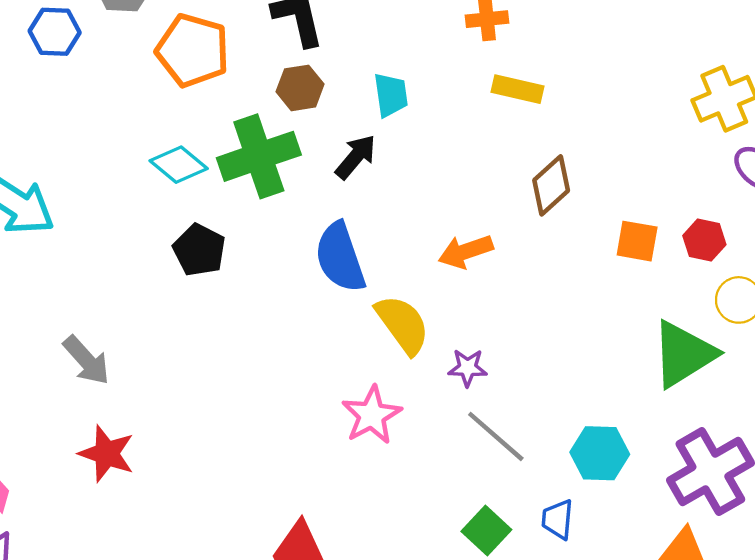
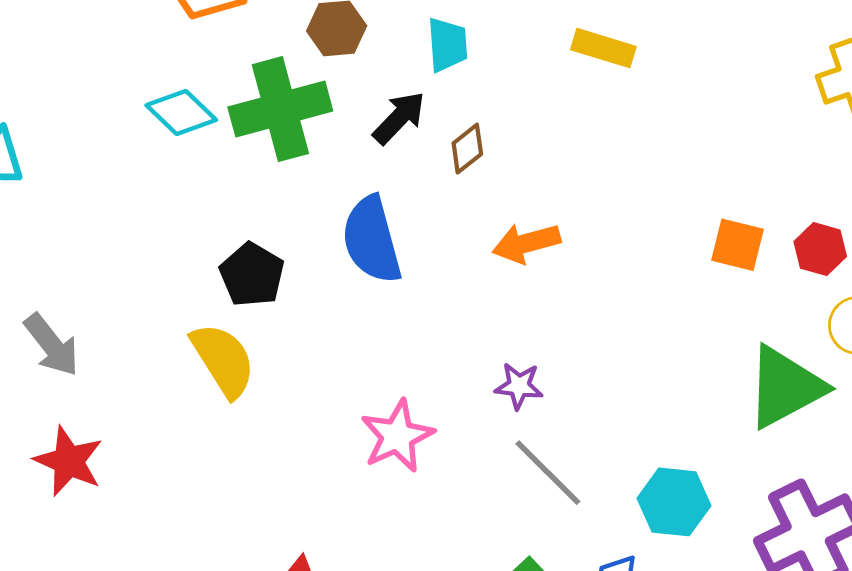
brown diamond: (551, 185) -> (467, 149), moved, size x0.7
black pentagon: (199, 250) -> (252, 275), moved
yellow semicircle: (403, 324) -> (223, 360), moved

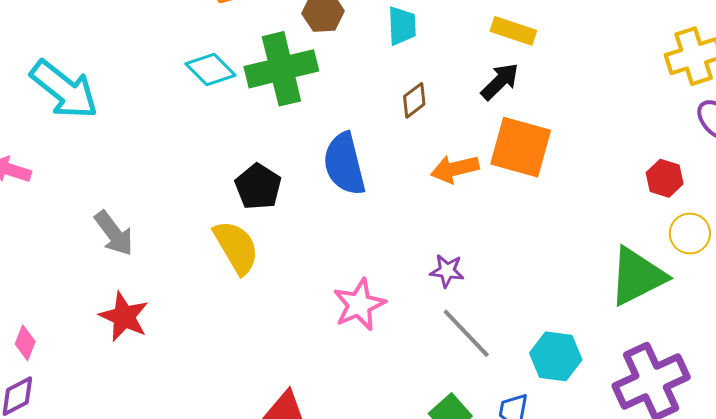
black arrow: (399, 118) -> (500, 81), moved
orange square: (738, 245) -> (521, 147), moved, size x1.6

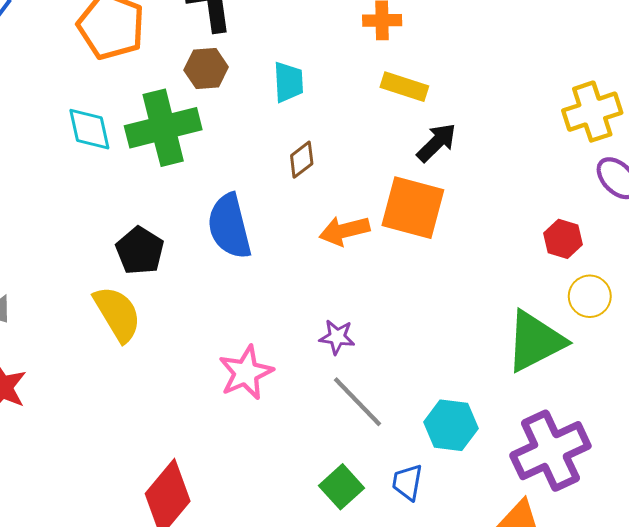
cyan diamond: (211, 70) -> (89, 129), turned 33
black arrow: (500, 81) -> (437, 143), moved

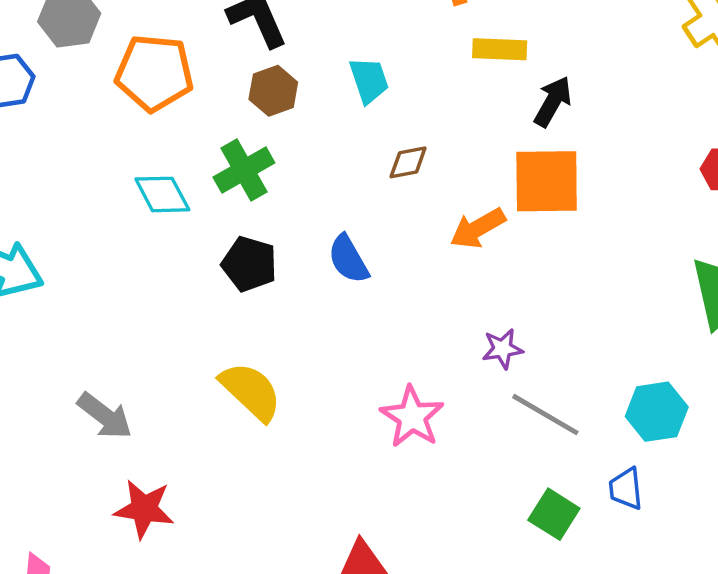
green cross: (163, 128) -> (244, 170), size x0.7
brown diamond: (302, 160) -> (408, 162), turned 42
blue semicircle: (229, 226) -> (348, 259), size x0.7
black pentagon: (140, 251) -> (249, 264), moved

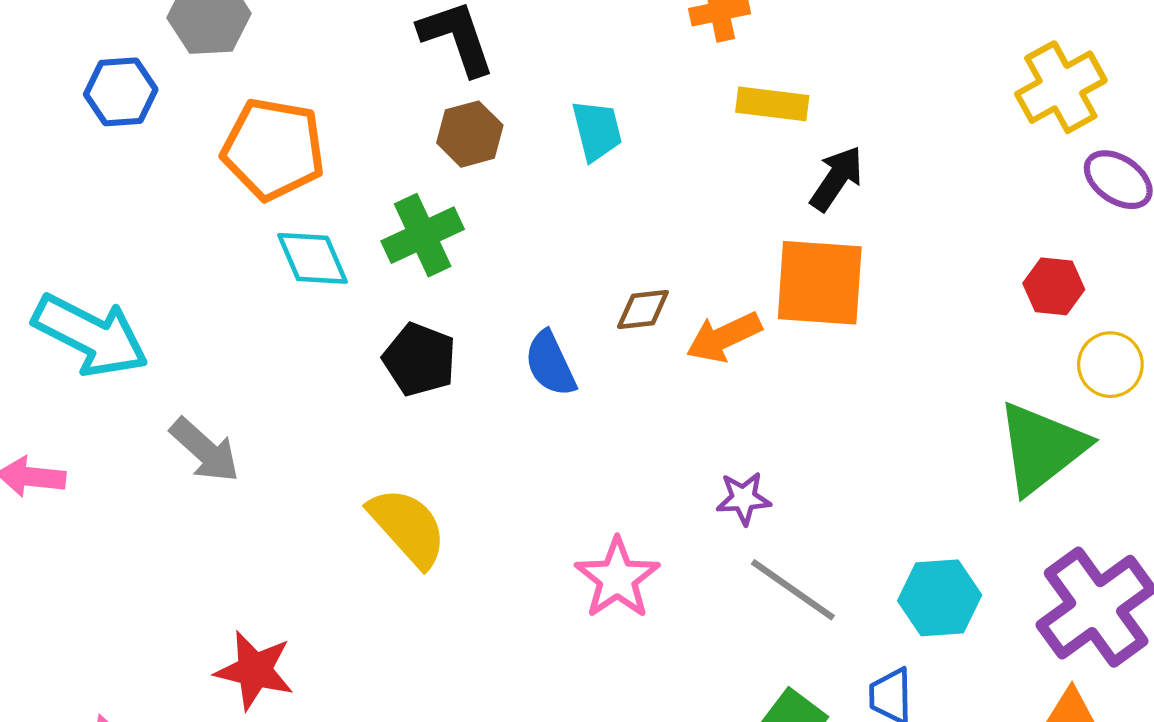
orange pentagon: (154, 73) -> (273, 149), moved
brown diamond: (408, 162) -> (643, 310), moved
gray arrow: (105, 416) -> (205, 450), moved

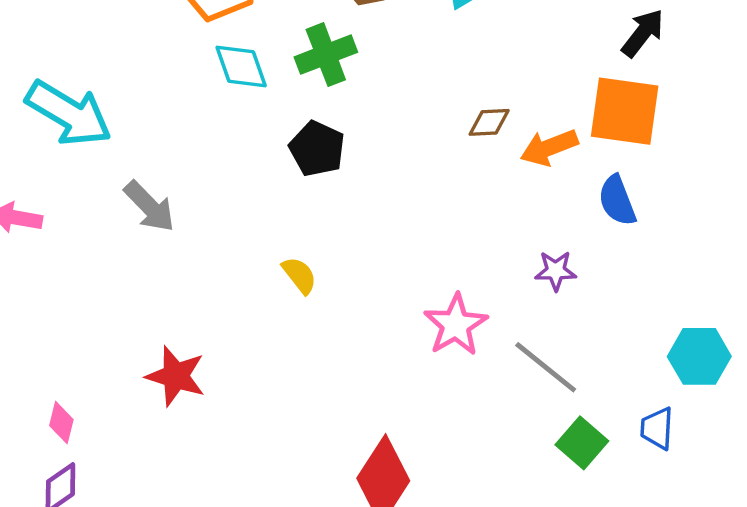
blue semicircle: (550, 364) -> (617, 201), moved
yellow semicircle: (408, 527) -> (299, 275), size x0.6
gray line: (793, 590) -> (546, 367), moved

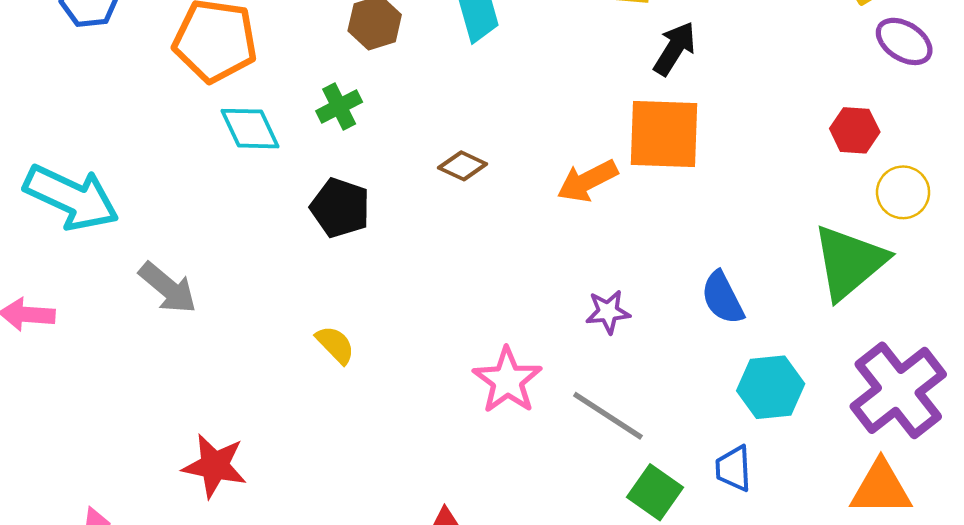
green cross: (326, 55) -> (339, 106), size x0.7
brown diamond: (489, 122) -> (463, 166), moved, turned 33
blue semicircle: (617, 201) -> (722, 298), moved

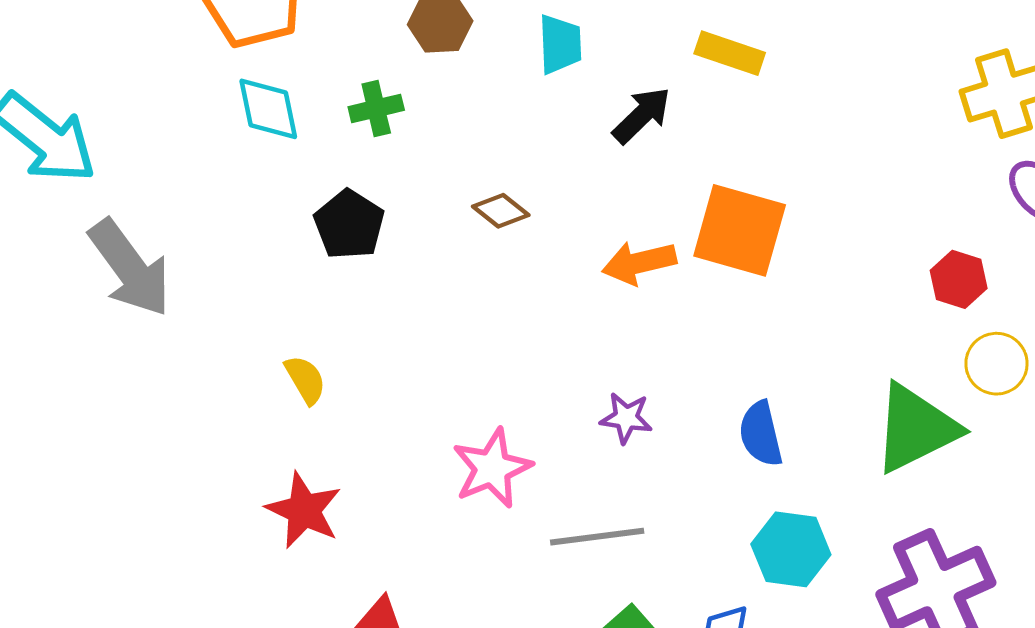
black arrow: (675, 49) -> (642, 115), moved
gray arrow: (168, 288) -> (130, 268), size x1.4
gray line: (608, 416) -> (597, 537), turned -54
red star: (215, 466) -> (304, 510), moved

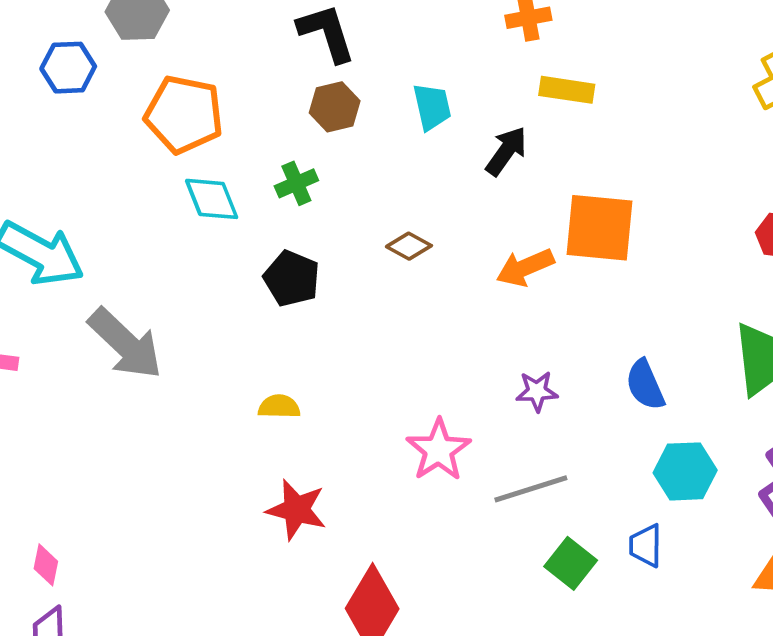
yellow semicircle: (305, 380) -> (279, 407), turned -48

